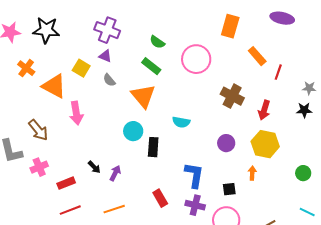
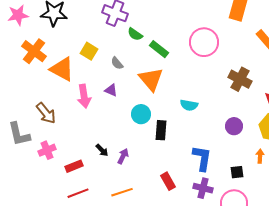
green semicircle: (157, 42) -> (135, 34), moved
purple triangle: (105, 56) -> (111, 90), moved
orange cross: (26, 68) -> (34, 51), size x1.4

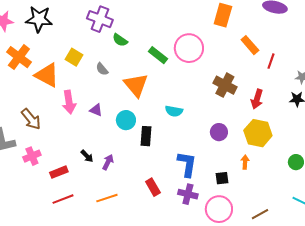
green rectangle: (159, 49) -> (158, 55), moved
purple triangle: (111, 90) -> (96, 110), moved

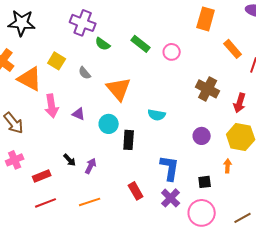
pink circle: (189, 48) -> (172, 52), size x0.6
green rectangle: (158, 55) -> (141, 44), moved
purple cross: (188, 194) -> (171, 198), turned 30

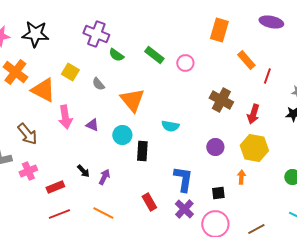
orange line: (90, 202) -> (103, 213), turned 45

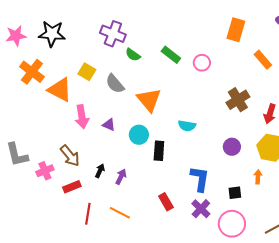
gray semicircle: (98, 84) -> (115, 84), size x1.5
brown cross: (221, 100) -> (238, 100), turned 30
brown arrow: (27, 134) -> (70, 156), moved
black arrow: (83, 171) -> (100, 171), turned -112
red line: (59, 214) -> (88, 214), moved, turned -60

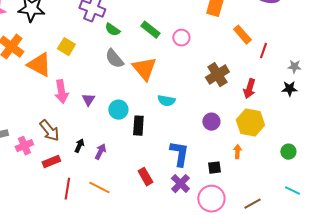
gray semicircle: (115, 84) -> (114, 59), moved
orange triangle: (149, 100) -> (144, 69), moved
purple triangle: (109, 125) -> (88, 100), turned 40

